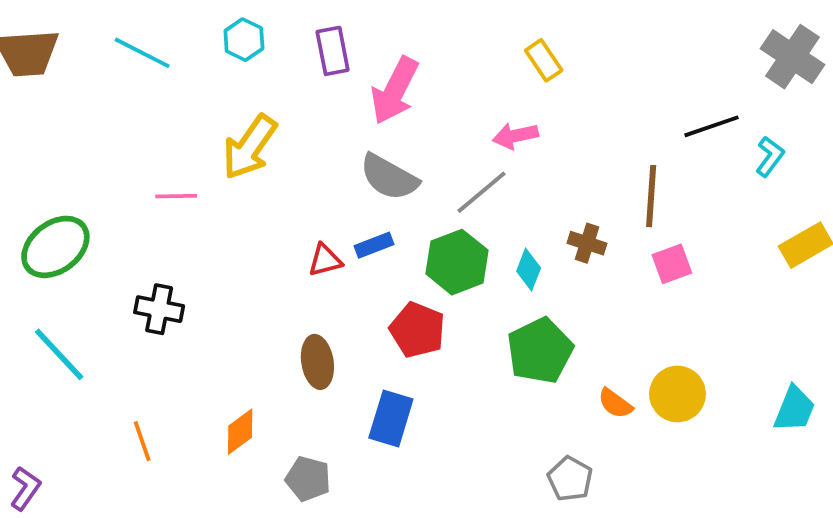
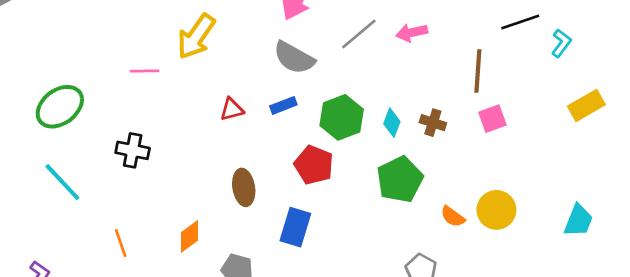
pink arrow: (515, 136) -> (412, 33), moved
gray line: (481, 192) -> (359, 34), moved
brown cross: (587, 243) -> (433, 123), moved
red triangle: (325, 260) -> (232, 109), moved

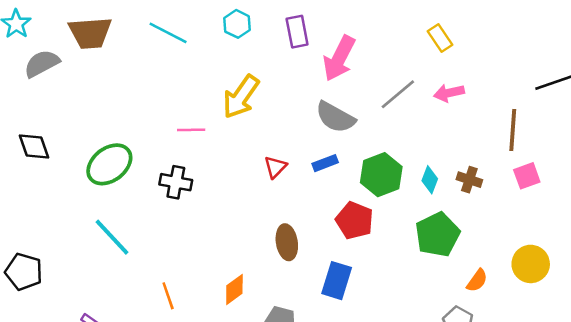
red triangle: (232, 109) -> (275, 167), turned -30
black cross: (133, 150) -> (176, 182), moved
orange semicircle: (453, 217) -> (477, 281), moved, turned -90

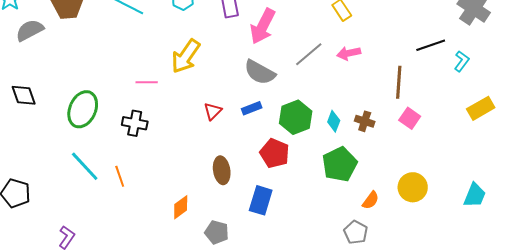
green ellipse: (109, 164) -> (83, 109), turned -30
pink square: (527, 176) -> (410, 118), turned -35
orange line: (168, 296) -> (120, 176), moved

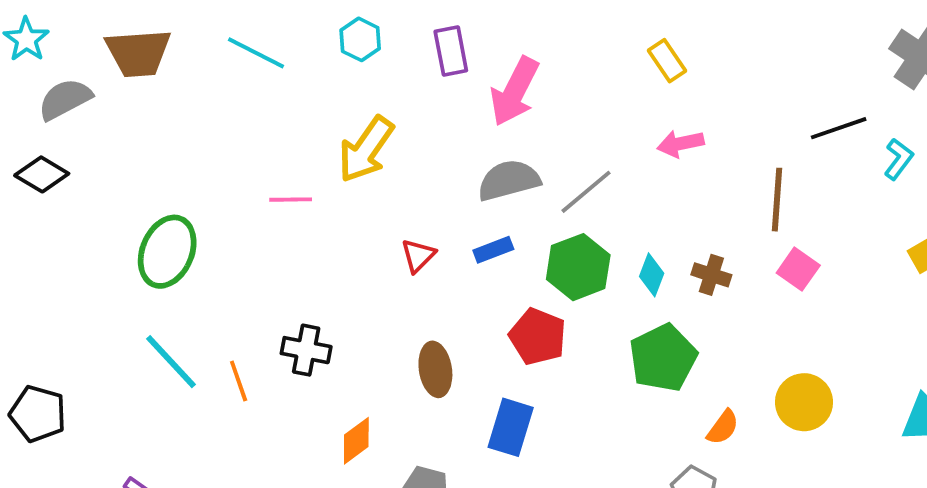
gray line: (309, 54) -> (586, 192), moved
gray semicircle: (260, 72) -> (509, 180), turned 136
black diamond: (24, 95) -> (42, 174), moved, turned -40
black cross: (135, 123) -> (306, 350), moved

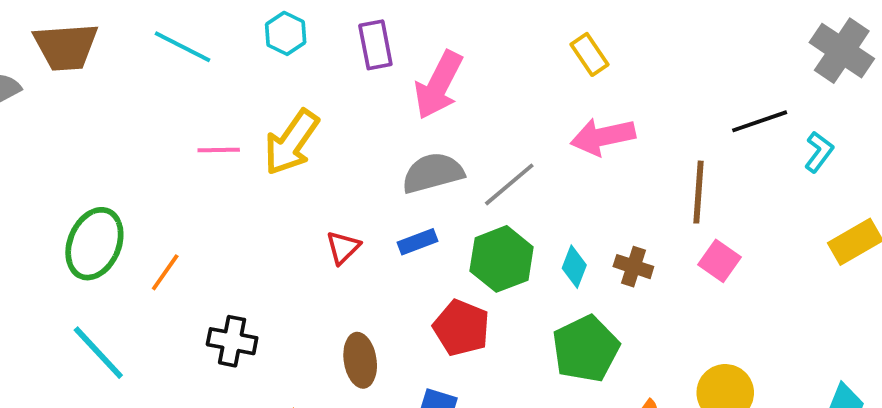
pink arrow: (680, 144) -> (603, 137), size x1.4
pink line: (291, 200) -> (219, 150), moved
orange line: (239, 381) -> (165, 272), moved, turned 54

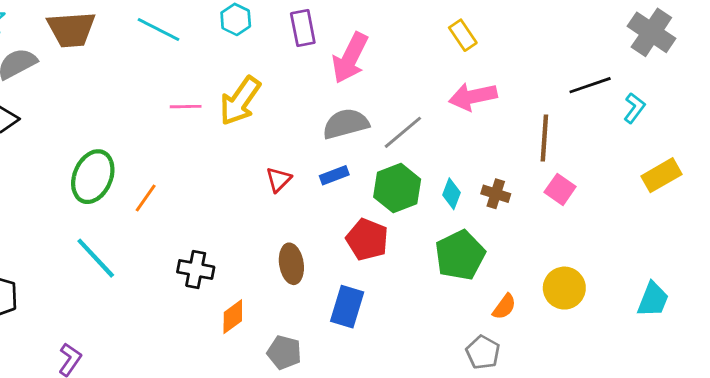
black cross: (232, 341) -> (196, 269), moved

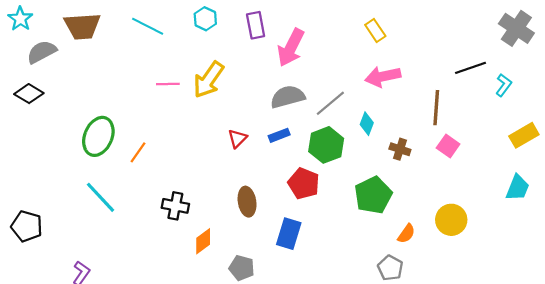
cyan diamond: (451, 194) -> (367, 124), moved
cyan trapezoid: (653, 299) -> (518, 188), moved

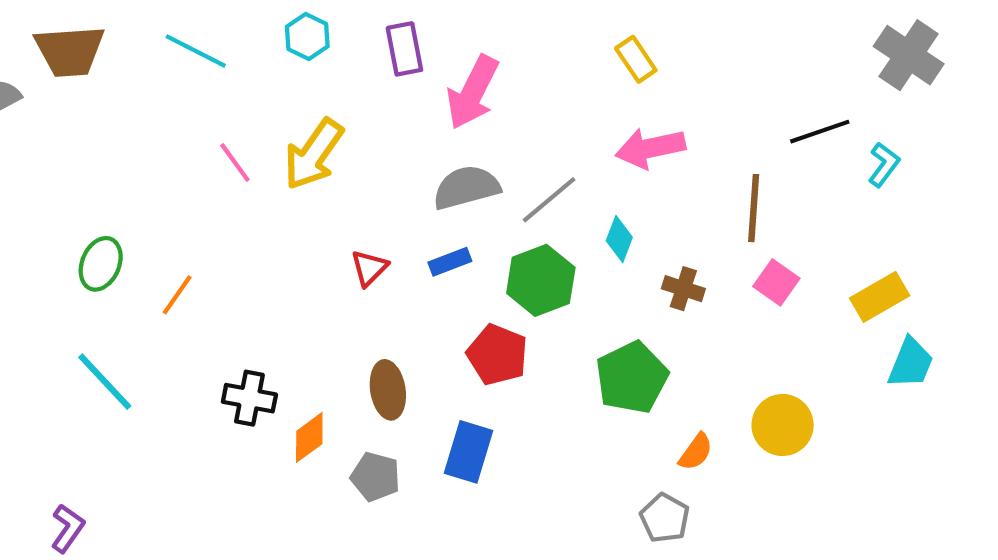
pink line: (168, 84) -> (235, 163), turned 55
yellow rectangle: (524, 135) -> (880, 297), moved
green ellipse: (98, 136) -> (101, 264), size x0.7
orange diamond: (203, 241) -> (309, 437), moved
gray pentagon: (242, 268) -> (375, 477), moved

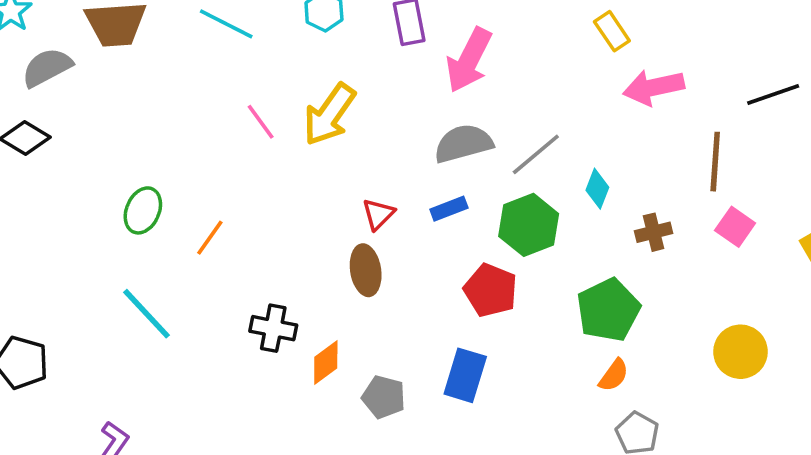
pink arrow: (650, 148) -> (654, 87), moved
brown cross: (683, 289) -> (654, 232), turned -32
brown ellipse: (388, 390) -> (366, 270), moved
orange semicircle: (696, 452) -> (614, 375), moved

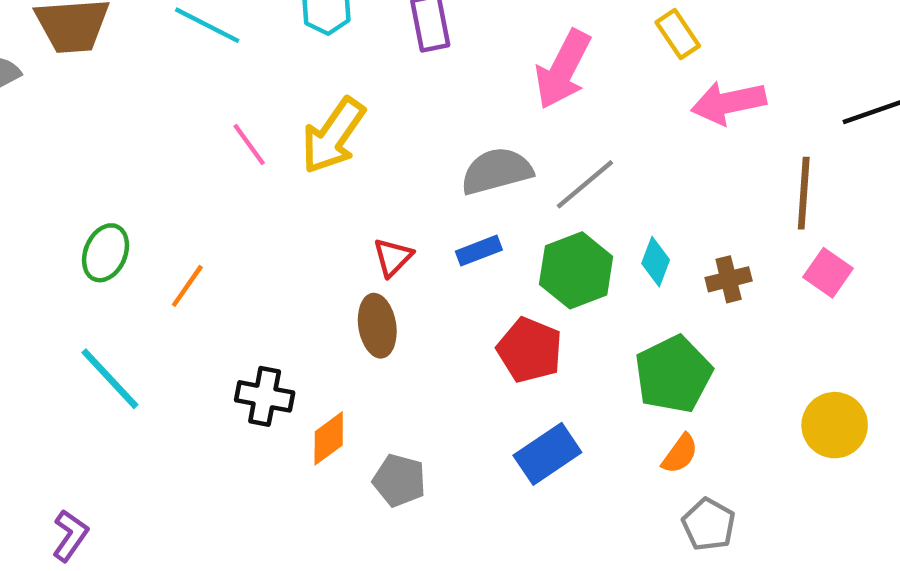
pink arrow: (469, 60) -> (563, 69), moved
cyan diamond: (597, 189) -> (656, 262), moved
blue rectangle: (465, 375) -> (547, 454), moved, turned 39

